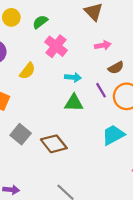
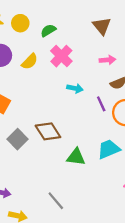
yellow semicircle: (27, 71) -> (30, 62), moved
green triangle: (74, 103) -> (76, 157), moved
brown diamond: (54, 144) -> (48, 131), moved

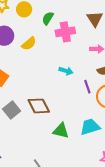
green semicircle: (48, 31) -> (48, 18), turned -32
pink cross: (61, 56) -> (65, 32), moved, turned 30

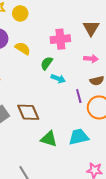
green semicircle: (48, 18) -> (47, 63), moved
yellow semicircle: (29, 44) -> (23, 48), turned -112

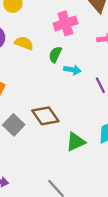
green triangle: (49, 139) -> (76, 142), turned -30

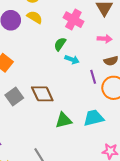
pink cross: (65, 23) -> (73, 20), turned 36
yellow semicircle: (24, 43) -> (35, 17), moved

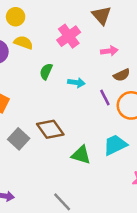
pink cross: (73, 20) -> (69, 36), turned 36
green semicircle: (60, 44) -> (46, 71), moved
green triangle: (64, 120) -> (81, 155), turned 42

